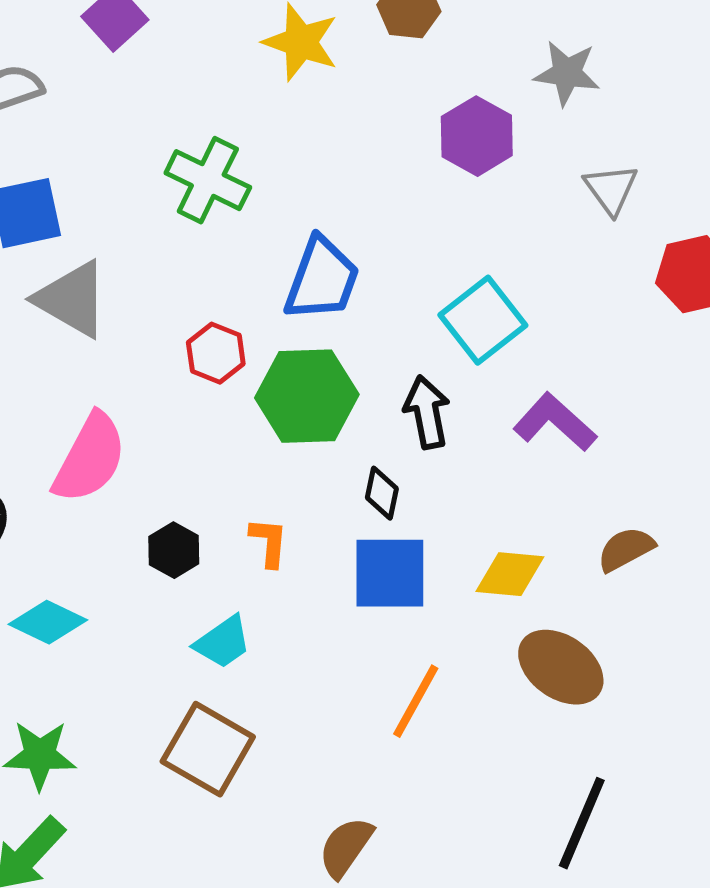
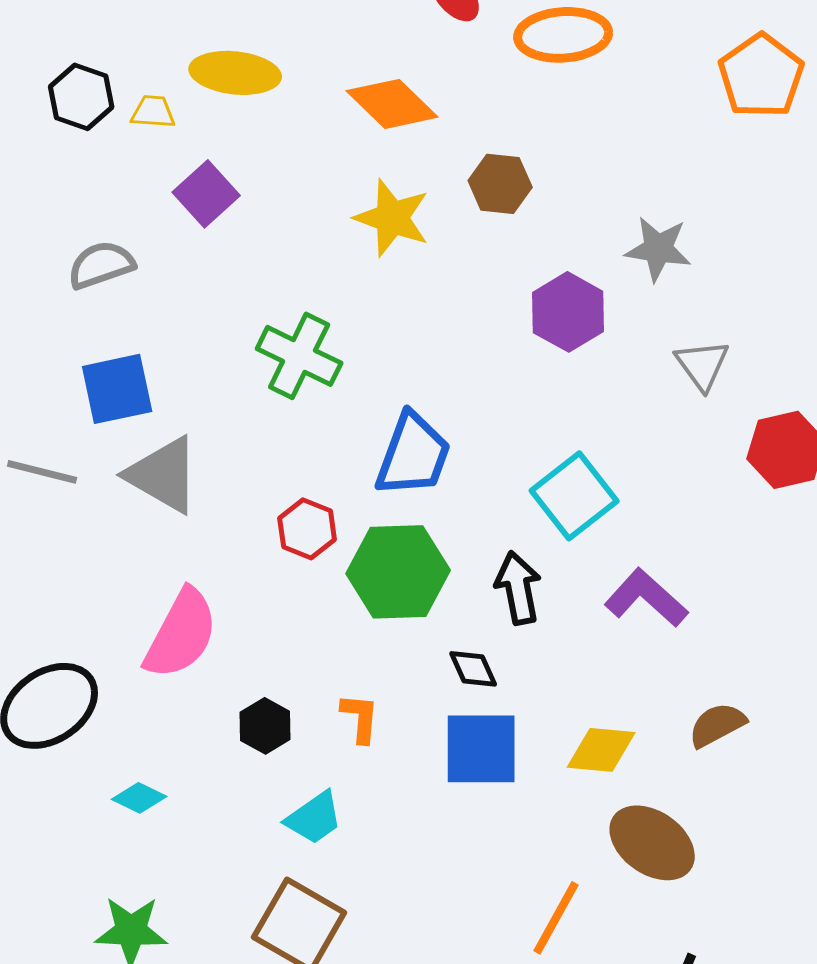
black diamond: (382, 493) -> (473, 669), turned -36
cyan diamond: (48, 622) -> (139, 798), size x0.7
orange line: (416, 701) -> (556, 918), moved

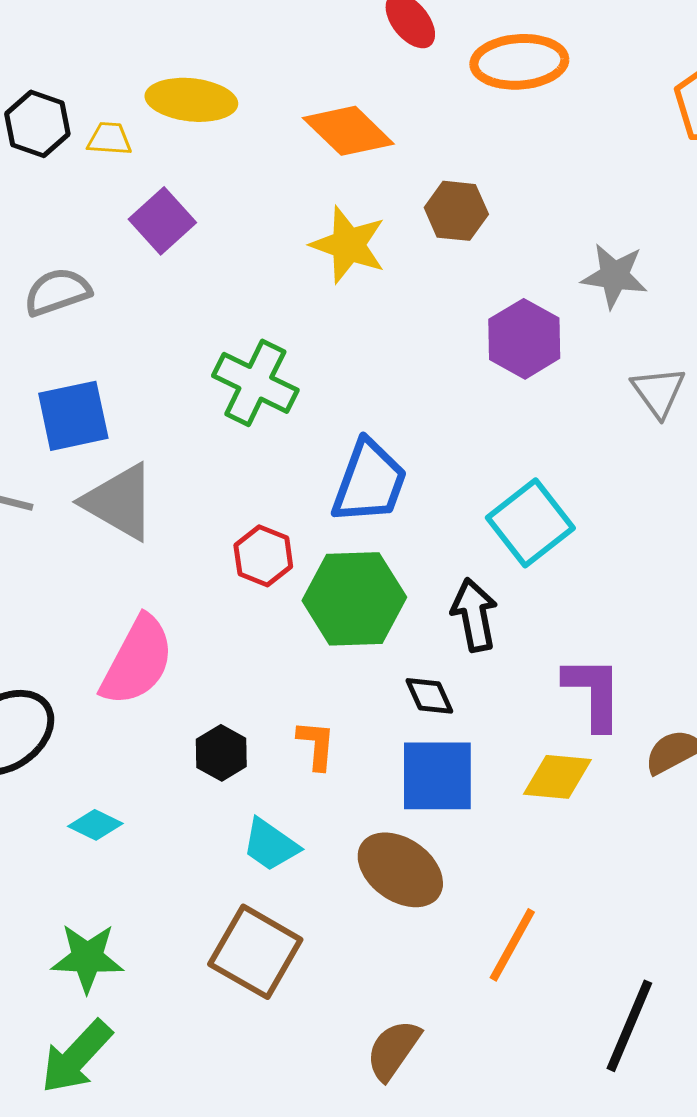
purple L-shape: (646, 598) -> (593, 693), moved, turned 48
cyan trapezoid: (314, 818) -> (270, 845), turned 70
brown ellipse: (652, 843) -> (400, 870), moved

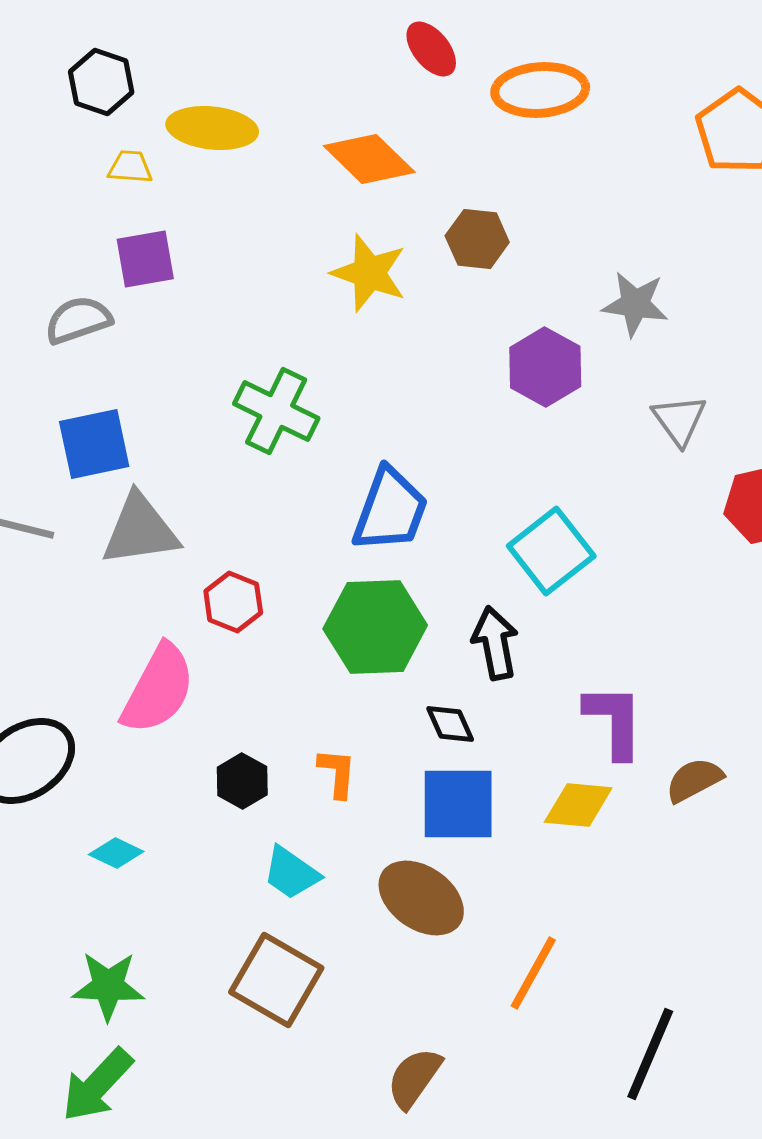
black hexagon: (37, 124) -> (101, 82), moved
purple square: (162, 221) -> (145, 259), moved, turned 32
gray triangle: (119, 502) -> (140, 530), turned -38
red hexagon: (263, 556) -> (233, 602), moved

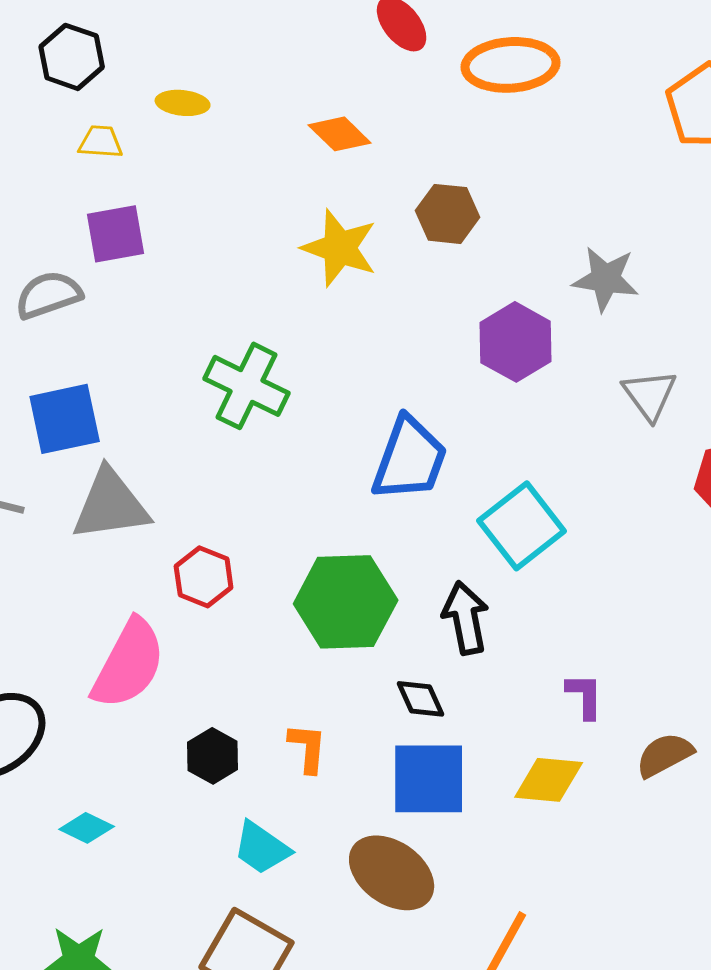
yellow ellipse: (212, 128) -> (183, 103), size x0.6
orange diamond: (369, 159) -> (340, 134), size x0.7
blue trapezoid: (390, 510) -> (410, 459), moved
purple L-shape: (614, 721) -> (585, 696), size x0.6

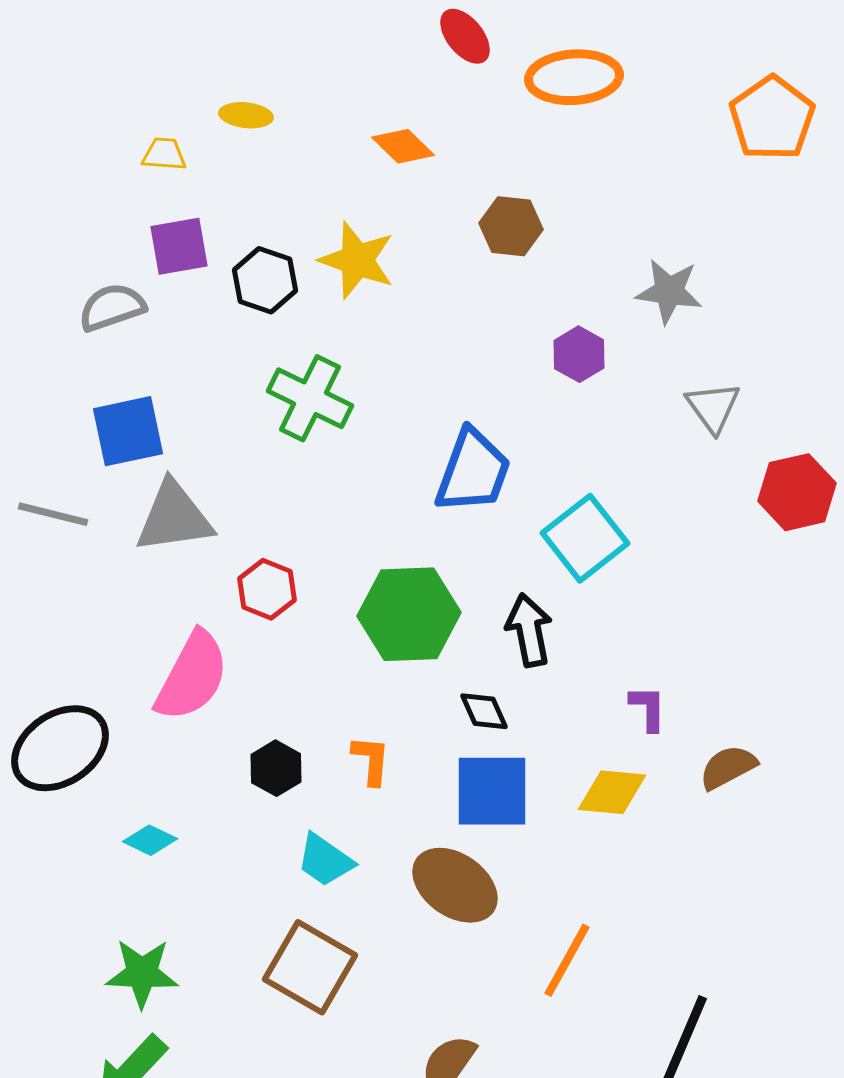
black hexagon: (72, 57) -> (265, 280), moved
yellow star: (340, 248) -> (357, 260), moved
purple hexagon: (516, 342) -> (579, 354), size x0.7

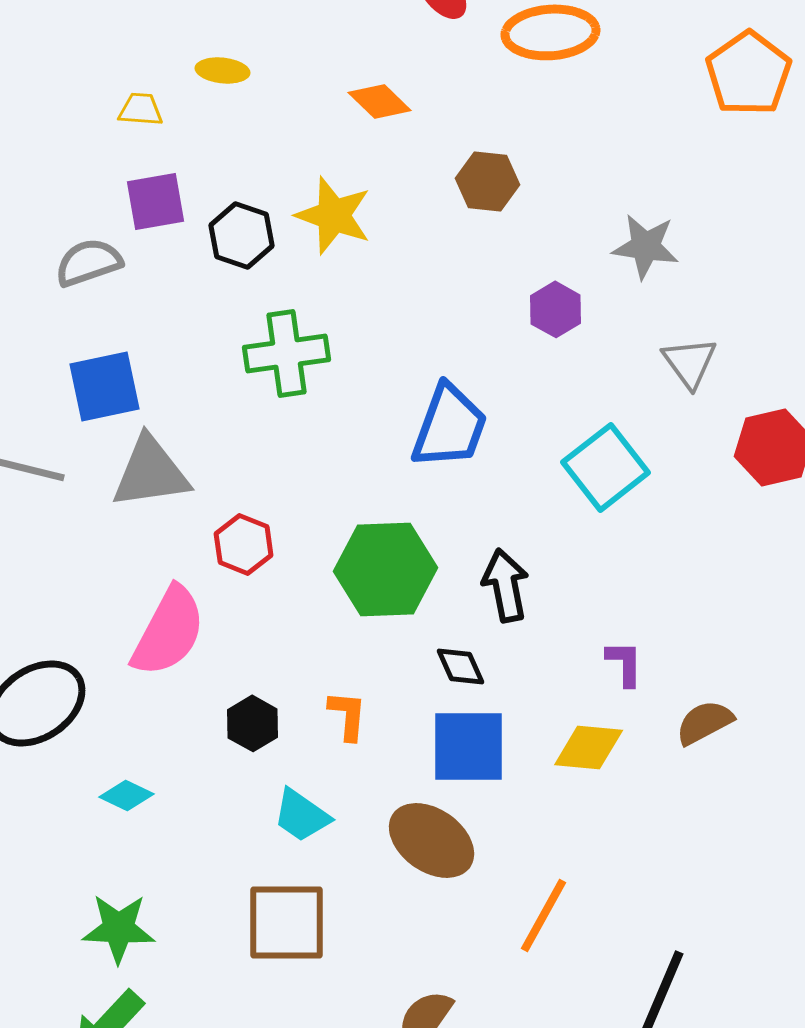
green cross: (310, 398) -> (287, 353), turned -34
cyan square: (585, 538) -> (606, 467), moved
brown square: (310, 967) -> (287, 922), turned -30

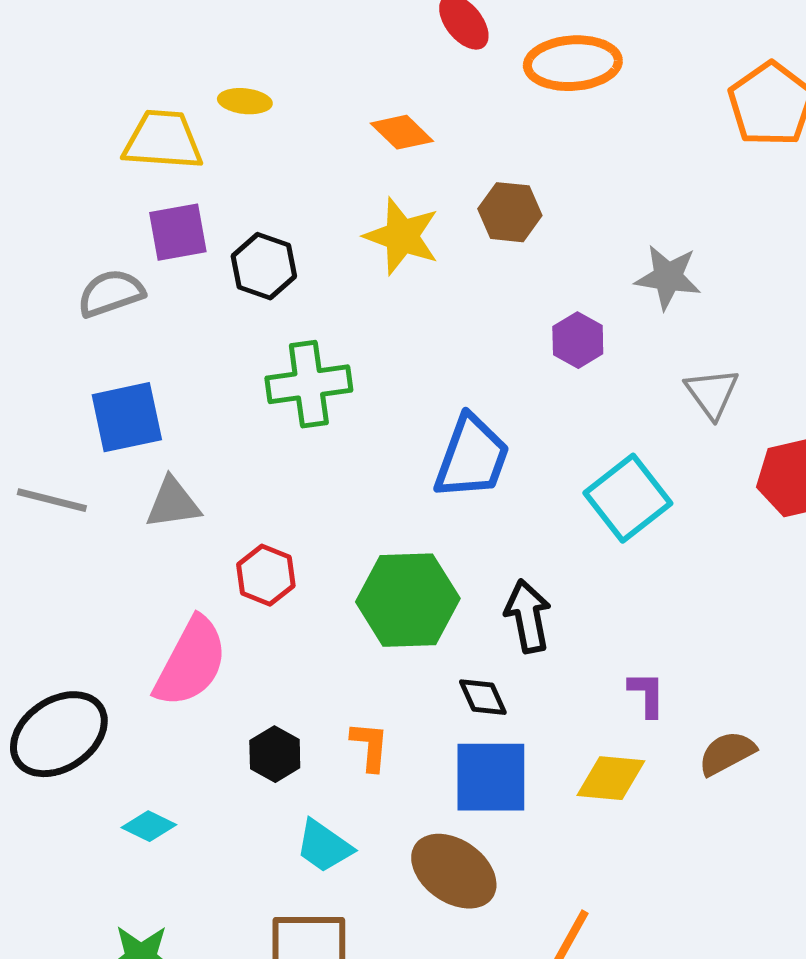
yellow trapezoid: (141, 109) -> (163, 140), size x1.8
yellow star: (334, 215) -> (402, 236), moved
gray triangle: (151, 472) -> (173, 503), size x0.7

